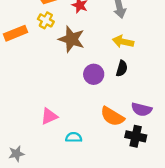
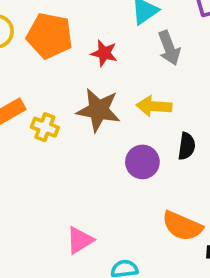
yellow cross: (46, 20) -> (45, 127), moved
yellow arrow: (123, 42) -> (154, 106), moved

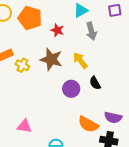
yellow arrow: (154, 106) -> (80, 60), turned 42
black semicircle: (187, 146) -> (95, 83), turned 136
pink triangle: (80, 240) -> (24, 126), moved, turned 35

